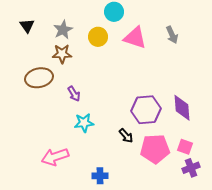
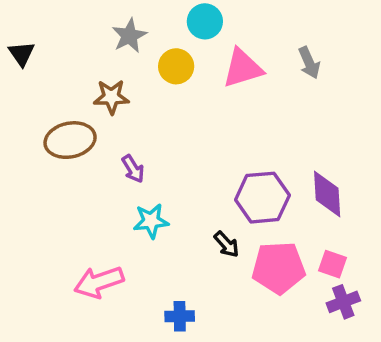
black triangle: (27, 26) -> (21, 54), moved
gray star: (63, 30) -> (129, 36), moved
pink triangle: (135, 38) -> (243, 68), turned -35

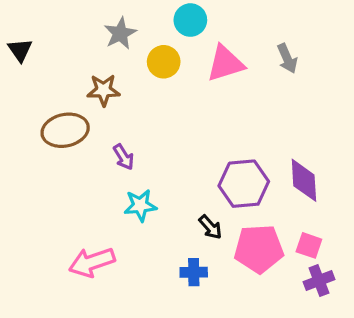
blue cross: (180, 316) -> (194, 272), moved

